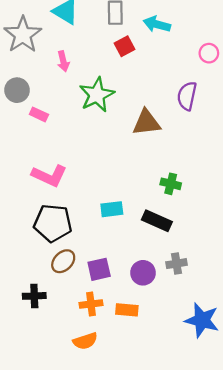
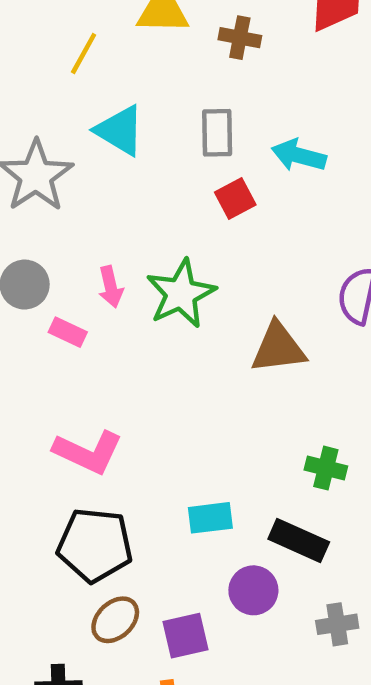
pink arrow: (63, 61) -> (111, 287), moved
purple circle: (143, 273) -> (253, 590), moved

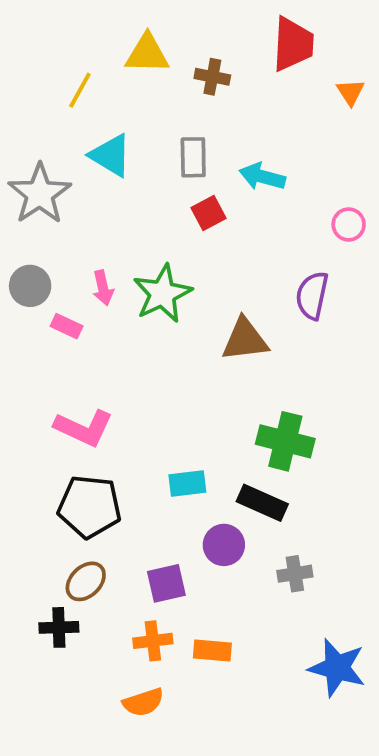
green cross: (326, 468) -> (285, 441), size x1.6
brown ellipse: (115, 620) -> (86, 581), moved

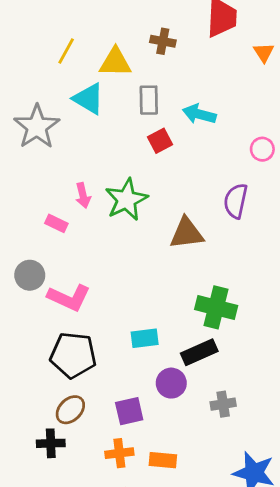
yellow triangle: (147, 54) -> (115, 62), moved
gray circle: (30, 286) -> (30, 275), moved
black rectangle: (262, 503) -> (199, 352), turned -48

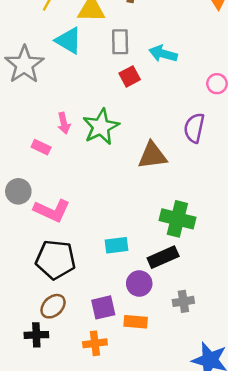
orange rectangle: (163, 460) -> (136, 322), moved

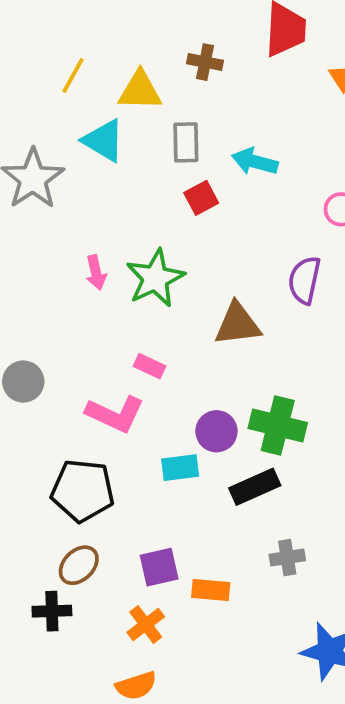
pink rectangle: (41, 147) -> (150, 366), moved
pink L-shape: (52, 210) -> (115, 414), moved
purple circle: (139, 283) -> (216, 431), moved
orange cross: (95, 343) -> (146, 624), turned -30

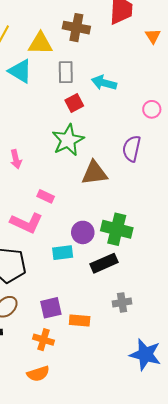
brown cross: (205, 62) -> (76, 28), size x1.4
pink arrow: (96, 272) -> (16, 159), moved
green star: (155, 278) -> (68, 140), moved
orange cross: (146, 624) -> (43, 340), turned -36

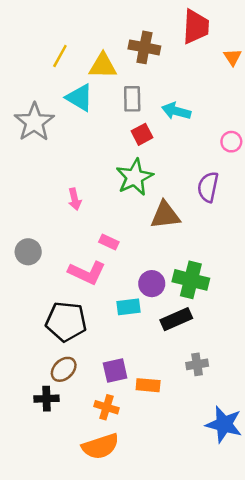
orange semicircle: (38, 374) -> (100, 446), size x1.4

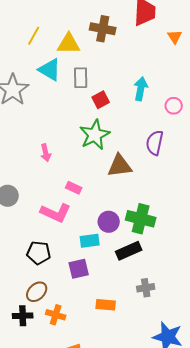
gray rectangle: (132, 99) -> (81, 78), moved
cyan arrow: (176, 111) -> (141, 89), moved, turned 85
black pentagon: (66, 322) -> (39, 253), size x0.7
purple square: (115, 371) -> (79, 269), moved
orange cross: (106, 407) -> (56, 315), moved

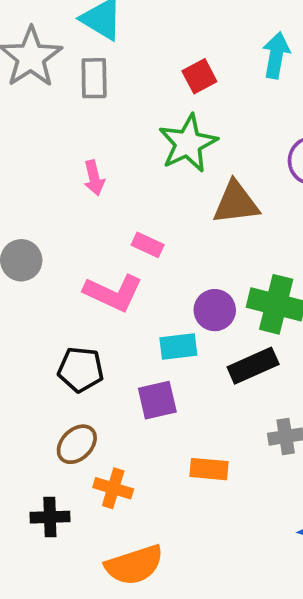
gray rectangle: (81, 78) -> (94, 78), moved
black cross: (23, 316) -> (50, 517), moved

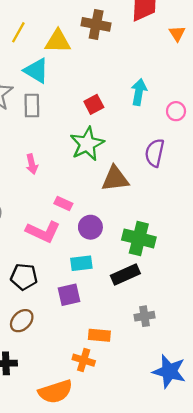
purple circle: (215, 310) -> (90, 227), moved
orange cross: (113, 488) -> (84, 360), moved

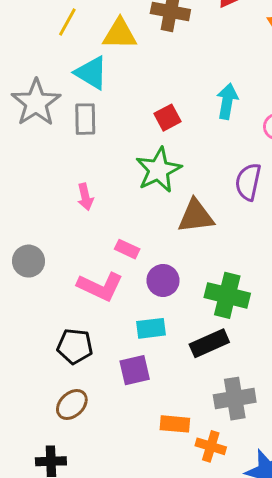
gray cross: (144, 316) -> (235, 399), size x1.5
orange cross: (84, 360) -> (211, 446), moved

